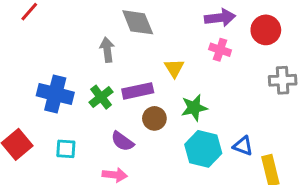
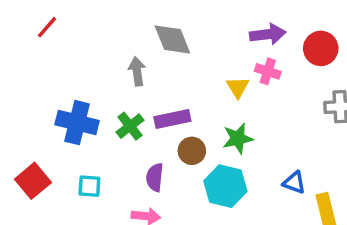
yellow triangle: (174, 68) -> (238, 87), moved
purple semicircle: (122, 141) -> (155, 177), turned 60
cyan hexagon: (203, 149) -> (225, 186), moved

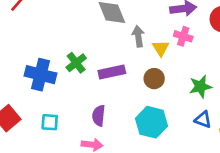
gray arrow: (137, 71) -> (138, 36), moved
green cross: (130, 126) -> (76, 63), moved
green star: (238, 138) -> (200, 87), moved
brown circle: (192, 151) -> (154, 79), moved

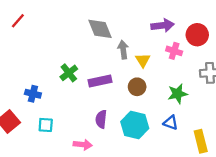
pink cross: (183, 36) -> (174, 51), moved
blue cross: (40, 75) -> (33, 94), moved, size x0.6
purple semicircle: (99, 116) -> (101, 119), moved
blue triangle: (203, 120) -> (171, 123), moved

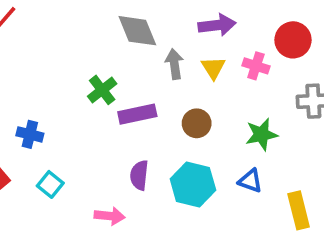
purple arrow: (163, 25) -> (217, 25), moved
yellow triangle: (143, 60) -> (213, 68), moved
green cross: (69, 73) -> (102, 90), moved
cyan square: (46, 125) -> (50, 184), turned 35

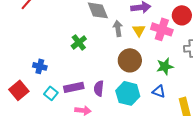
pink cross: (256, 66) -> (162, 29), size x1.5
purple rectangle: (137, 114) -> (74, 87), moved
brown circle: (197, 123) -> (130, 60), size x1.5

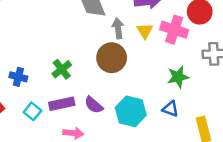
green cross: (79, 42) -> (62, 69), moved
brown circle: (130, 60) -> (112, 58), moved
purple semicircle: (99, 88) -> (94, 105), turned -56

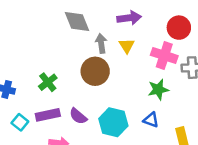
pink cross: (174, 30) -> (164, 55), moved

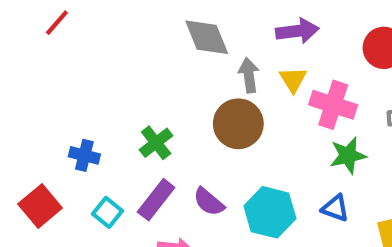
pink cross: (164, 55) -> (333, 105), moved
purple rectangle: (48, 115) -> (156, 200), turned -40

